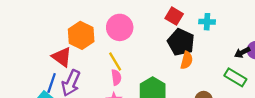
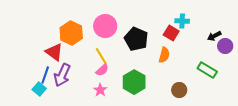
red square: (174, 16) -> (171, 33), moved
black pentagon: (181, 42) -> (136, 39), moved
black arrow: (242, 52) -> (214, 36), moved
pink semicircle: (116, 77) -> (102, 70), turned 56

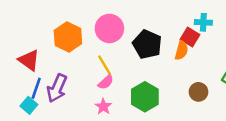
red triangle: (54, 52) -> (29, 60), moved
orange semicircle: (164, 55) -> (181, 50), moved
brown circle: (179, 90) -> (199, 92), moved

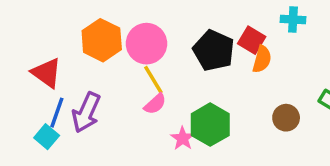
pink circle: (109, 28) -> (146, 44), moved
red square: (190, 37) -> (252, 40), moved
pink star: (103, 107) -> (183, 138), moved

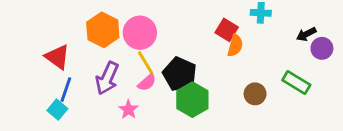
black pentagon: (214, 51) -> (180, 74), moved
purple arrow: (86, 113) -> (107, 78), moved
pink star: (183, 138) -> (128, 110), moved

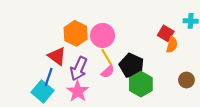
red triangle: (57, 57) -> (57, 56), moved
cyan square: (57, 110) -> (42, 91), size x1.5
pink star: (128, 110) -> (78, 91), moved, size x1.5

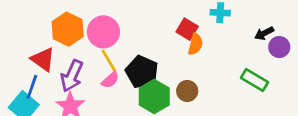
brown circle: (186, 80) -> (187, 91), moved

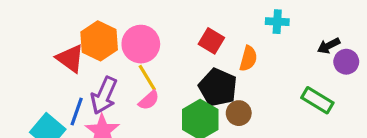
red square: (187, 29) -> (211, 41), moved
red triangle: (43, 59) -> (70, 59), moved
black pentagon: (142, 72) -> (218, 87), moved
blue line: (32, 87) -> (77, 111), moved

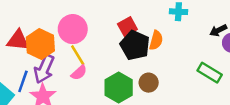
orange hexagon: (99, 41) -> (40, 44), moved
red square: (211, 41) -> (127, 27), turned 30
red triangle: (70, 59) -> (18, 40), turned -30
black pentagon: (218, 87) -> (135, 45), moved

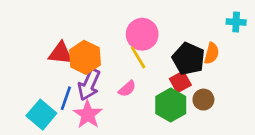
red square: (127, 27) -> (180, 82), moved
pink circle: (73, 29) -> (142, 34), moved
yellow line: (78, 55) -> (138, 57), moved

